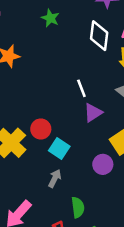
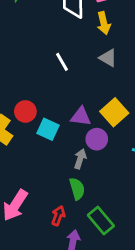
purple triangle: (93, 113) -> (81, 117), moved, turned 48
gray arrow: (55, 178) -> (80, 159), moved

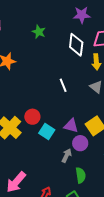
green semicircle: (77, 189) -> (81, 175), moved

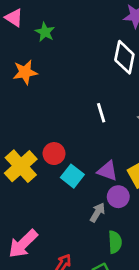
green star: (39, 32) -> (45, 32), moved

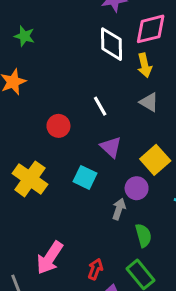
red circle: (54, 154) -> (58, 126), moved
purple triangle: (107, 171) -> (111, 147), moved, turned 35

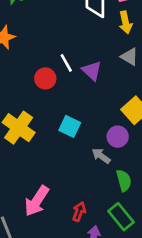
white line: (100, 106) -> (66, 63), moved
purple triangle: (111, 147) -> (92, 71), moved
gray arrow: (119, 209) -> (101, 156), turned -72

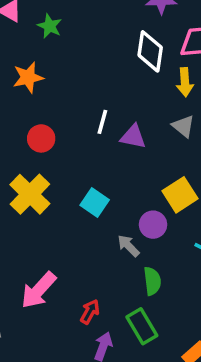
white line: (66, 63) -> (102, 122), turned 36
purple triangle: (92, 71) -> (133, 137), turned -40
red circle: (45, 78) -> (41, 138), moved

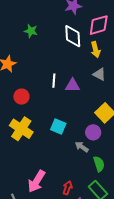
green star: (50, 26) -> (31, 31), moved

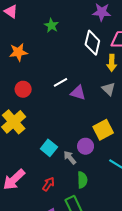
white line: (54, 81) -> (60, 82), turned 40
cyan square: (58, 126) -> (49, 148), moved
red arrow: (67, 188) -> (48, 184), moved

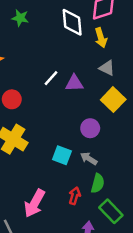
yellow square: (103, 130) -> (113, 100), moved
purple circle: (86, 146) -> (90, 128), moved
green semicircle: (82, 180) -> (98, 183), moved, turned 35

